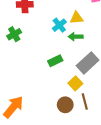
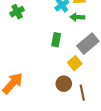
green rectangle: (55, 61) -> (56, 40), turned -56
brown line: (85, 102) -> (82, 93), moved

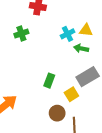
green rectangle: (56, 40) -> (49, 81), moved

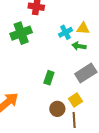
green cross: (21, 33) -> (21, 33), size x1.5
yellow square: (71, 94) -> (76, 100), moved

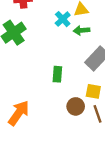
yellow square: (76, 100) -> (93, 91), turned -32

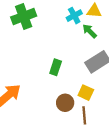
green arrow: (82, 30) -> (90, 31), turned 35

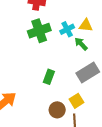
green cross: (24, 17) -> (39, 31), moved
yellow square: (86, 93) -> (76, 101), turned 32

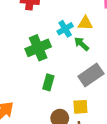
green cross: (39, 31) -> (38, 48), moved
yellow square: (76, 101) -> (80, 107), turned 32

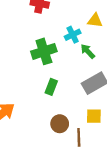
yellow triangle: (85, 23) -> (95, 21), moved
yellow square: (80, 107) -> (94, 116), moved

